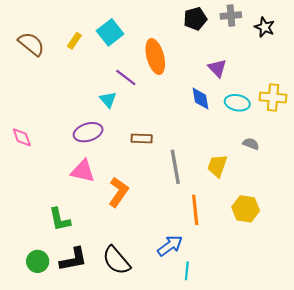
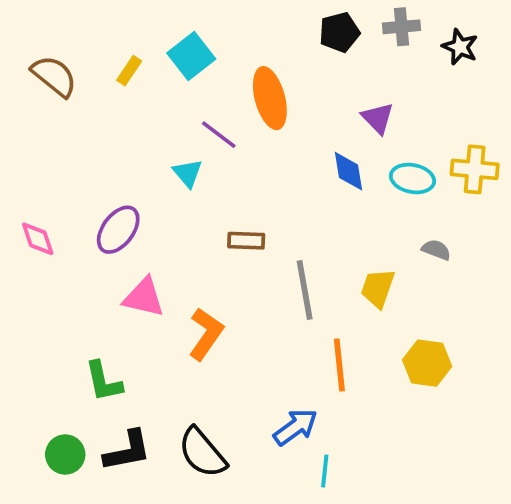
purple ellipse: (88, 132) -> (118, 230), moved, turned -36

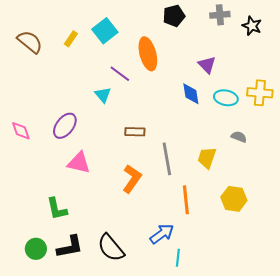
black pentagon: (339, 32) -> (174, 16), moved
orange L-shape: (206, 334) -> (132, 179), moved

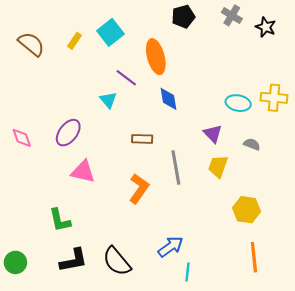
gray cross: (220, 15) -> (232, 15), turned 36
purple triangle: (207, 65) -> (213, 134), moved
blue diamond: (191, 94) -> (168, 99), moved
orange line: (186, 200) -> (254, 257), moved
green circle: (36, 249) -> (15, 262), moved

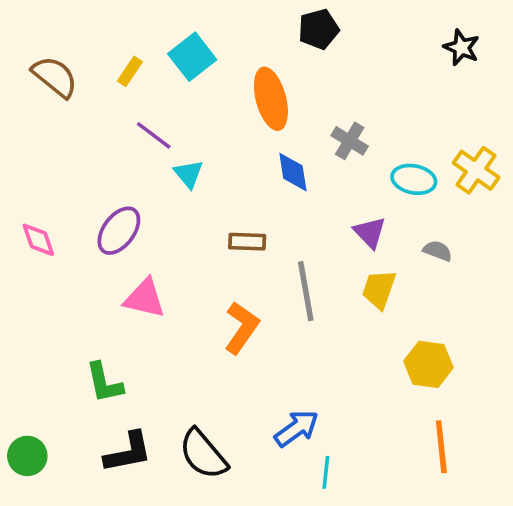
gray cross: (232, 15) -> (350, 141), moved
purple line: (126, 78) -> (154, 135), moved
yellow cross: (274, 98) -> (476, 170), turned 30

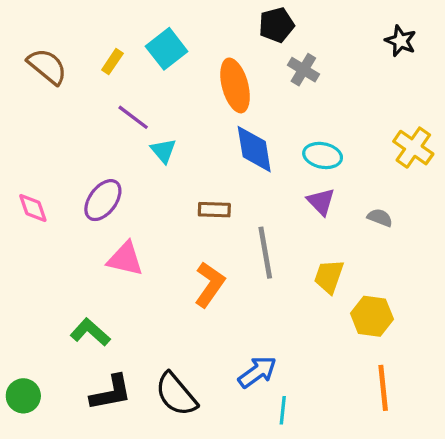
gray cross: (350, 141) -> (303, 70), moved
blue diamond: (293, 172) -> (254, 149), size x1.4
cyan ellipse: (414, 179) -> (323, 155), moved
yellow trapezoid: (379, 289) -> (329, 276), moved
green L-shape: (104, 383) -> (90, 332), turned 144

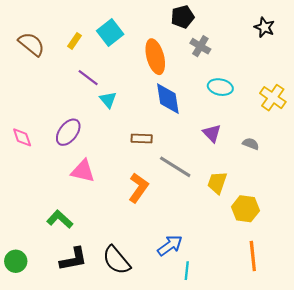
cyan ellipse: (323, 155) -> (220, 87), moved
gray line: (265, 253) -> (175, 167), turned -48

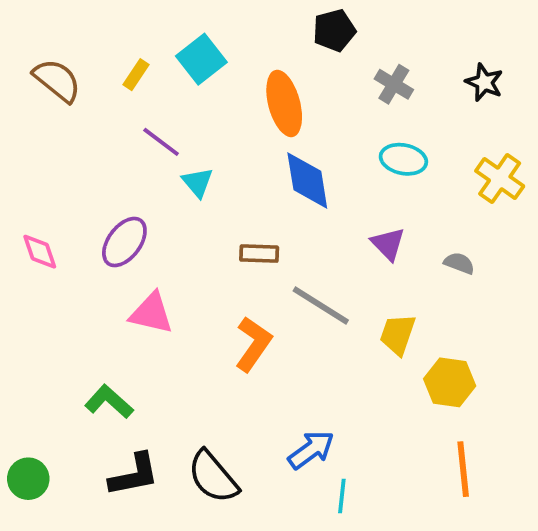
black star: (264, 27) -> (484, 82), moved
gray cross: (200, 46) -> (394, 84), moved

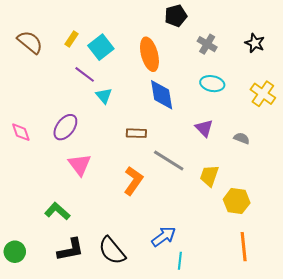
cyan square: (201, 59) -> (101, 47), moved
pink triangle: (151, 313) -> (80, 165), turned 40

